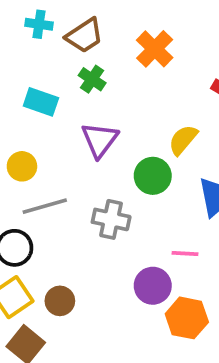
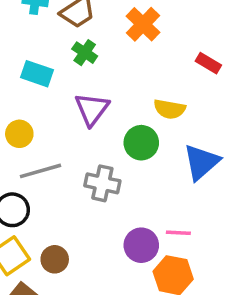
yellow semicircle: (183, 140) -> (170, 109), turned -120
pink line: (185, 254) -> (178, 233), moved

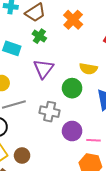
purple circle: (141, 245) -> (72, 131), moved

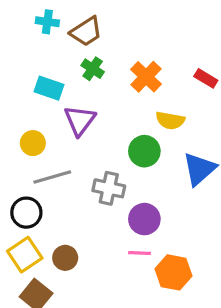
orange cross: (73, 20) -> (146, 77), moved
purple triangle: (43, 69) -> (80, 120), moved
pink line: (93, 140) -> (140, 253), moved

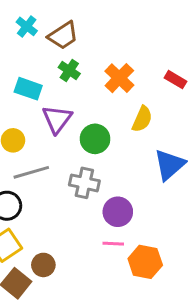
cyan cross: (47, 22) -> (27, 26), turned 30
yellow semicircle: (170, 120) -> (142, 119), turned -76
green circle: (144, 151) -> (95, 139), moved
brown circle: (65, 258) -> (43, 265), moved

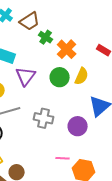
green cross: (69, 70) -> (46, 37), moved
green circle: (95, 139) -> (60, 77), moved
purple circle: (118, 212) -> (78, 126), moved

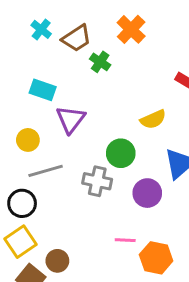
orange cross: (67, 49) -> (131, 29), moved
yellow semicircle: (82, 76) -> (153, 119), turned 42
green circle: (60, 77) -> (121, 153), moved

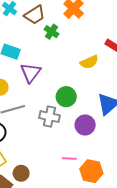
yellow semicircle: (153, 119) -> (89, 62), moved

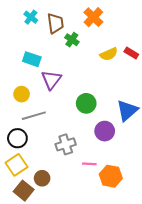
brown trapezoid: (35, 15) -> (55, 23), turned -65
yellow semicircle: (89, 62) -> (109, 54), moved
gray cross: (49, 117) -> (66, 144), moved, turned -30

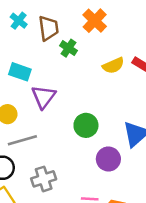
gray cross: (66, 144) -> (44, 179), moved

